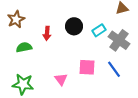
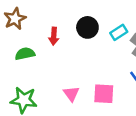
pink square: (87, 67) -> (104, 94), moved

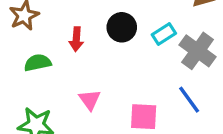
pink triangle: (71, 94) -> (90, 100), moved

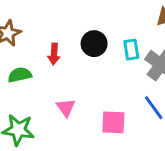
cyan rectangle: (164, 34) -> (131, 50), turned -66

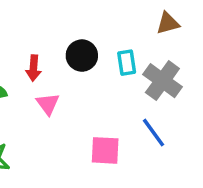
pink triangle: (66, 108) -> (48, 104), moved

